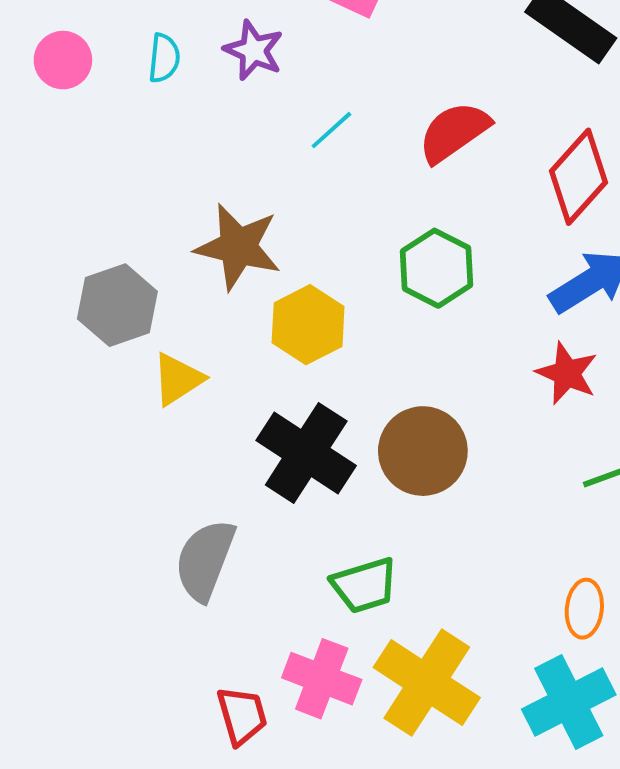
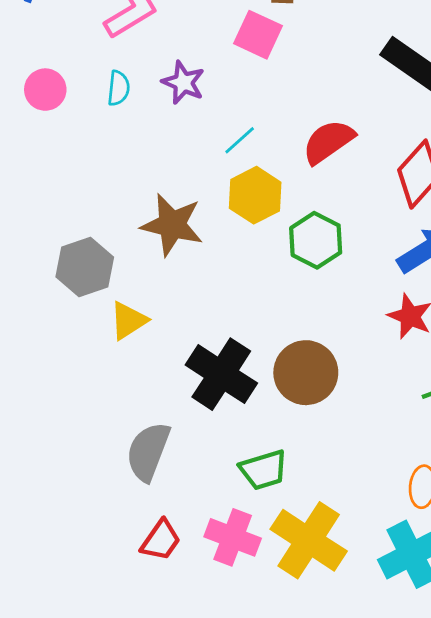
yellow hexagon: (308, 325) -> (255, 195), moved
red trapezoid: (242, 716) -> (161, 540), moved, turned 51

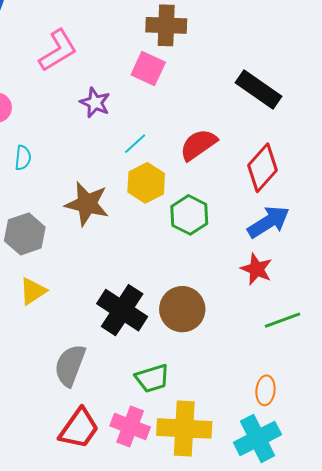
cyan semicircle: (119, 88) -> (23, 158), moved
yellow triangle: (128, 321) -> (33, 291), moved
red trapezoid: (161, 540) -> (79, 428), size x1.4
yellow cross: (309, 540) -> (184, 428), turned -30

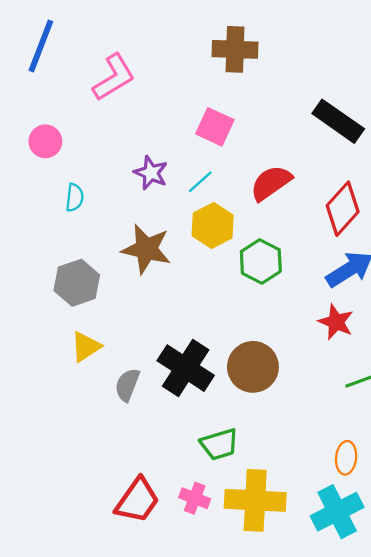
pink square: (148, 68) -> (215, 127), moved
purple star: (95, 103) -> (151, 173), moved
gray semicircle: (70, 365) -> (127, 385), moved, size x0.7
pink cross: (130, 426) -> (195, 498), size x0.7

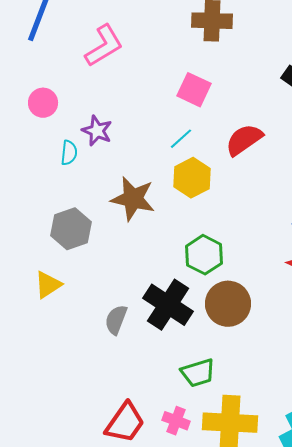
purple star: (151, 173) -> (97, 131), moved
green hexagon: (261, 261) -> (204, 255), moved
yellow triangle: (86, 347) -> (48, 285), moved

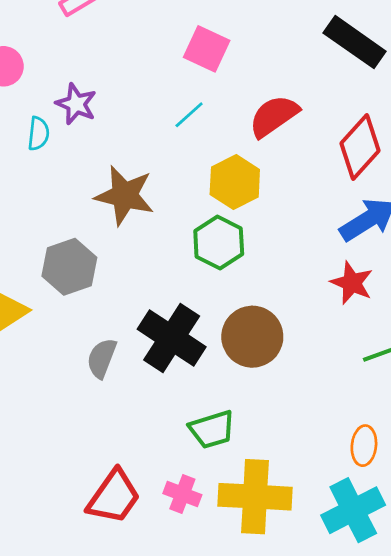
yellow hexagon: (192, 178) -> (235, 182), moved
gray hexagon: (71, 229) -> (69, 267), moved
green hexagon: (204, 255) -> (219, 243), moved

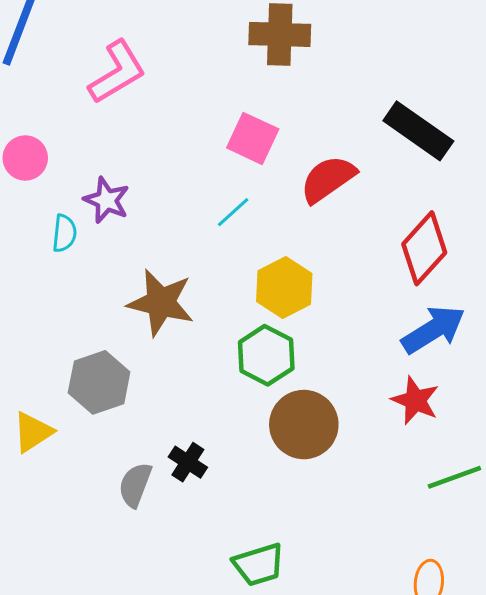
red semicircle: (274, 116) -> (328, 179), moved
brown circle: (252, 337) -> (304, 425), moved
black cross: (172, 338) -> (188, 462), moved, size x0.5

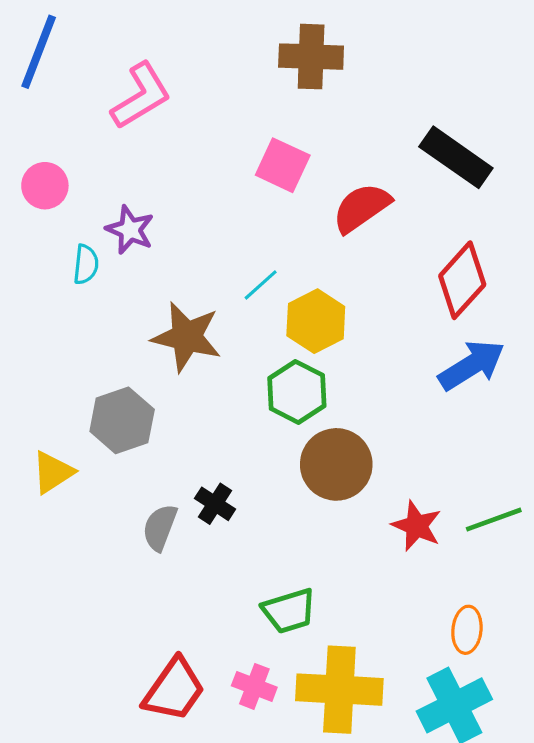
cyan line: (233, 212) -> (261, 285), moved
red star: (415, 400) -> (417, 526), moved

